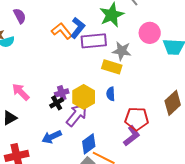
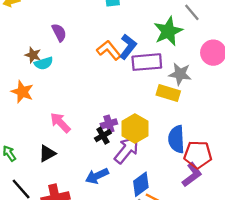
blue semicircle: (111, 94) -> (176, 139), moved, size x1.6

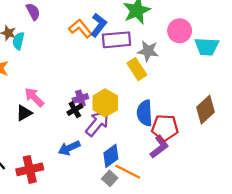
cyan semicircle: (44, 63) -> (18, 41), turned 120
yellow rectangle: (168, 93) -> (137, 69), turned 40
black triangle: (47, 153) -> (24, 113), moved

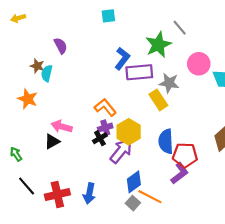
orange L-shape: (80, 29) -> (105, 107), moved
pink arrow: (34, 97) -> (62, 126), turned -30
blue arrow: (69, 148) -> (89, 193), moved, turned -54

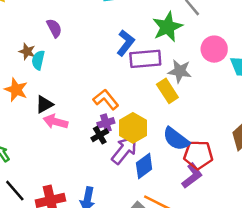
black triangle: (52, 141) -> (44, 104), moved
blue semicircle: (166, 141) -> (176, 139), turned -50
blue diamond: (134, 182) -> (144, 166), moved

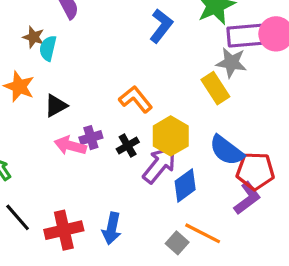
purple rectangle: (145, 59) -> (247, 35), moved
pink arrow: (55, 122) -> (70, 146), moved
purple cross: (106, 123) -> (91, 138), moved

